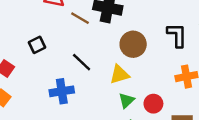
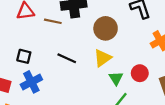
black square: (37, 45) -> (24, 56), turned -32
blue cross: (62, 91) -> (31, 82), moved

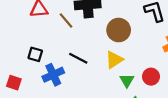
brown line: (53, 21) -> (66, 21), turned 35
blue cross: (31, 82) -> (53, 75), moved

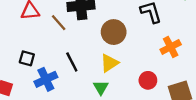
black line: (78, 58) -> (72, 62), turned 36
green triangle: (127, 81) -> (101, 88), moved

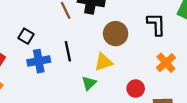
orange cross: (171, 47) -> (166, 63), turned -30

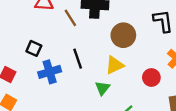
red circle: (136, 89) -> (151, 77), moved

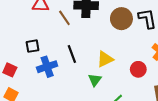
brown circle: (123, 35) -> (121, 19), moved
black square: (34, 48) -> (32, 46), turned -32

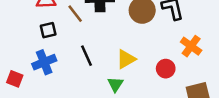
black square: (32, 46) -> (48, 30), moved
blue cross: (47, 67) -> (44, 62), moved

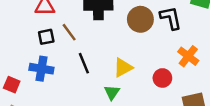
brown line: (75, 14) -> (69, 32), moved
blue cross: (44, 62) -> (41, 69), turned 30

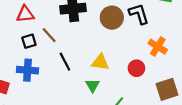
yellow triangle: (123, 68) -> (100, 62), turned 42

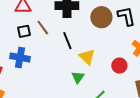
black line: (65, 62) -> (67, 41), moved
yellow triangle: (100, 62) -> (87, 57), turned 30

